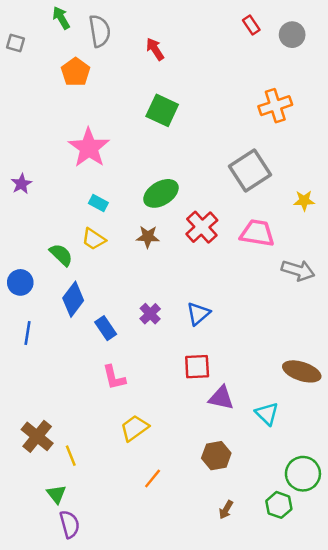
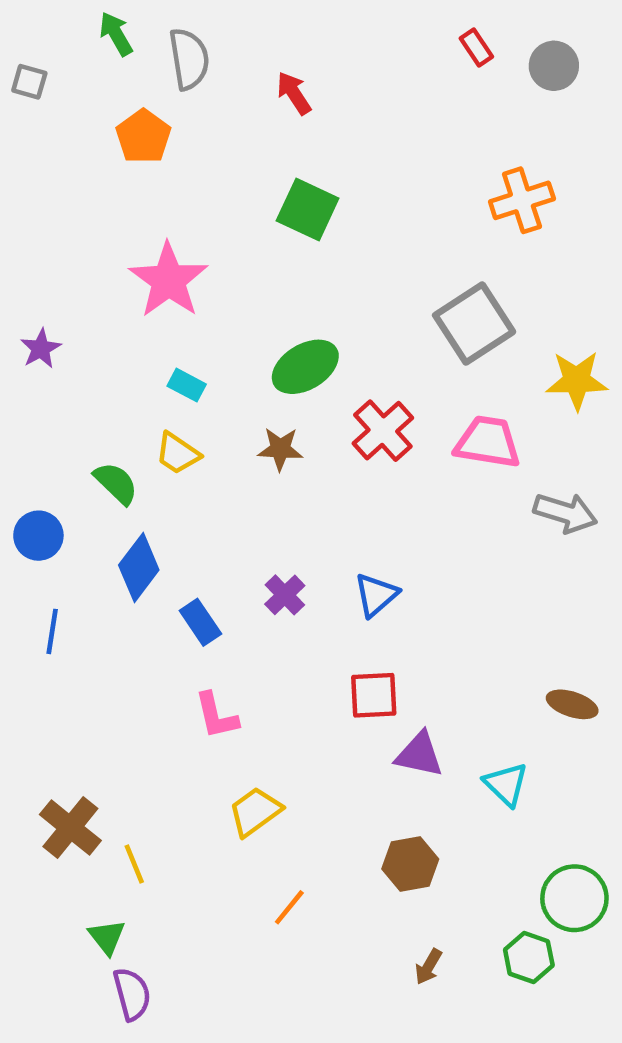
yellow star: (304, 201) -> (577, 381), size x1.5
brown ellipse: (302, 371) -> (572, 704), size x0.7

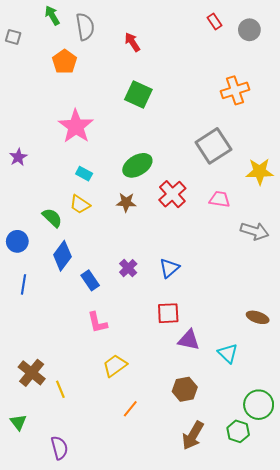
pink trapezoid: (488, 442) -> (220, 199), size x0.7
green triangle: (107, 937) -> (18, 422), moved
brown arrow: (428, 967) -> (193, 435), size x1.8

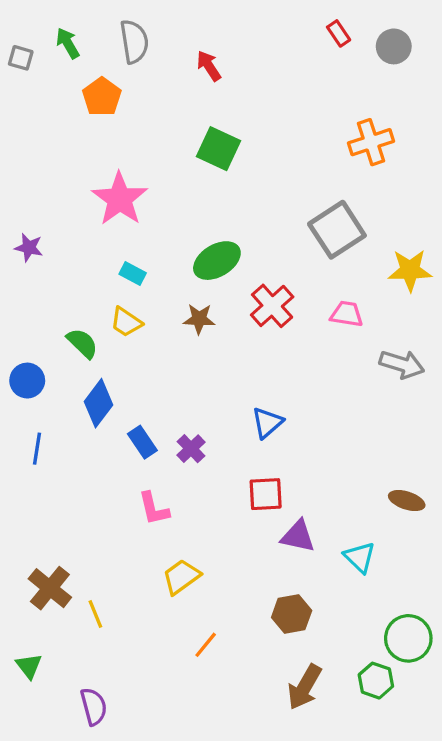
green arrow: (52, 15) -> (68, 43), moved
purple star: (18, 157) -> (29, 248), turned -30
purple cross: (128, 268) -> (191, 449), moved

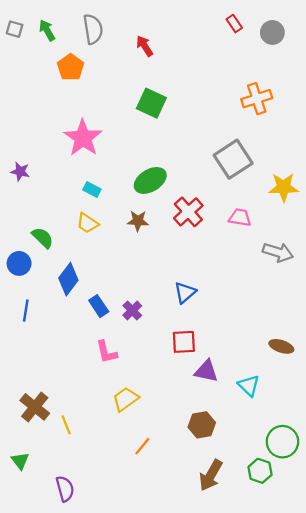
gray square: (21, 58) -> (15, 29), moved
green semicircle: (82, 343) -> (43, 238), moved

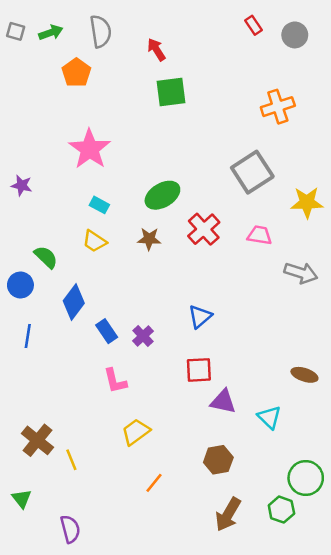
green arrow: (47, 30) -> (51, 33), turned 100
green square: (151, 103) -> (171, 92), moved, turned -32

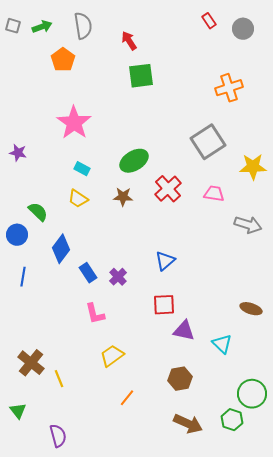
brown arrow: (228, 514) -> (188, 424), turned -96

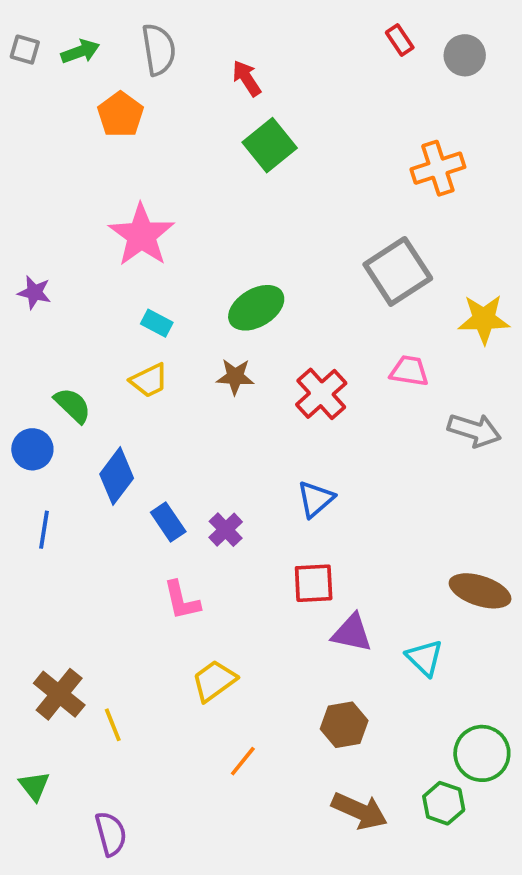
green square: (141, 76) -> (270, 145), turned -32
red cross: (168, 189) -> (321, 394), moved
yellow trapezoid: (78, 199) -> (149, 380), turned -60
brown ellipse: (251, 309) -> (480, 591), size x1.4

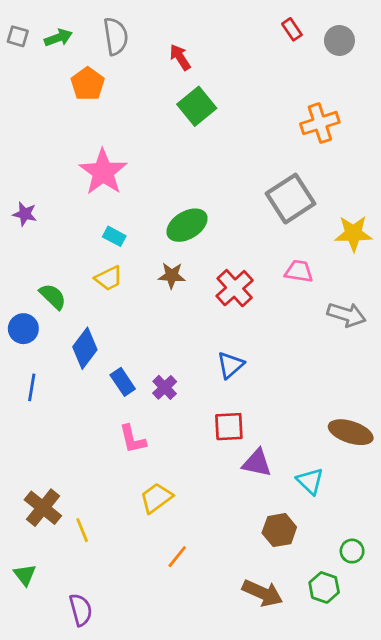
brown hexagon: (344, 725) -> (279, 530), moved
green circle: (482, 753) -> (352, 551), size x0.6

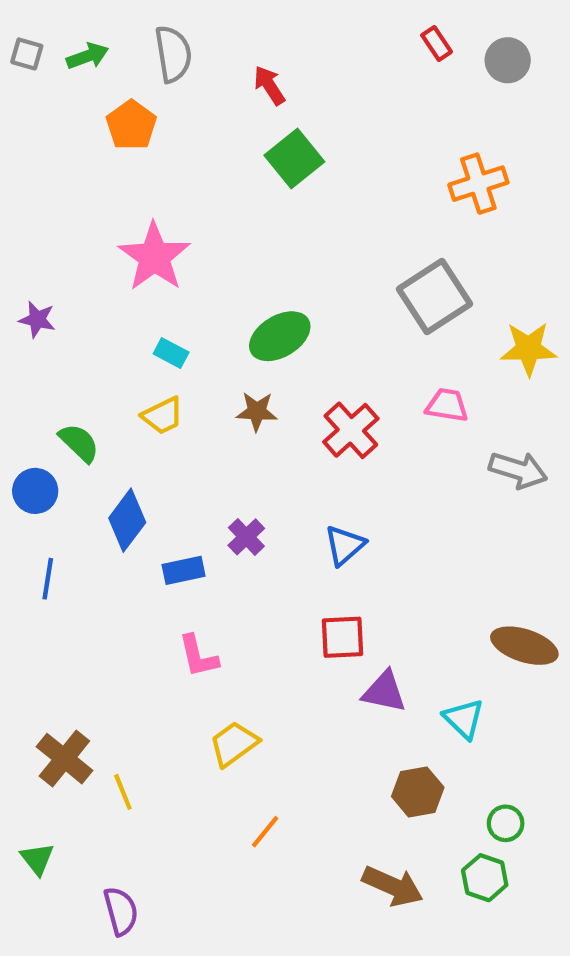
blue rectangle: (123, 382) -> (184, 570), turned -68
purple cross: (165, 387) -> (246, 537), moved
green circle: (352, 551) -> (506, 823), moved

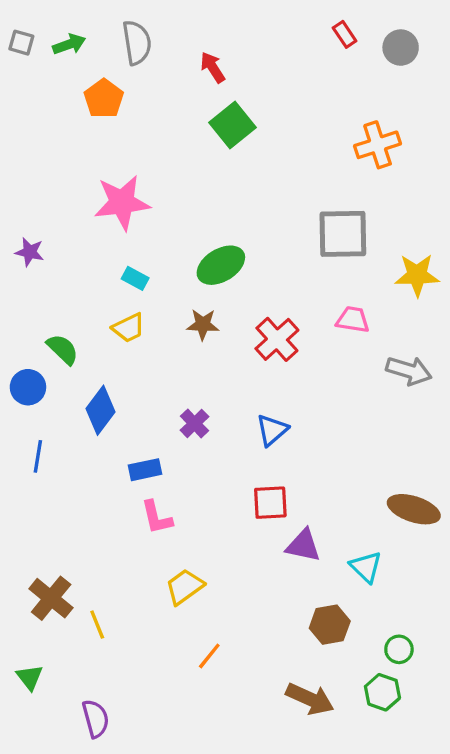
pink star: (154, 257) -> (122, 203), turned 30
gray square: (434, 296) -> (343, 234), turned 32
blue rectangle: (184, 570) -> (145, 470), moved

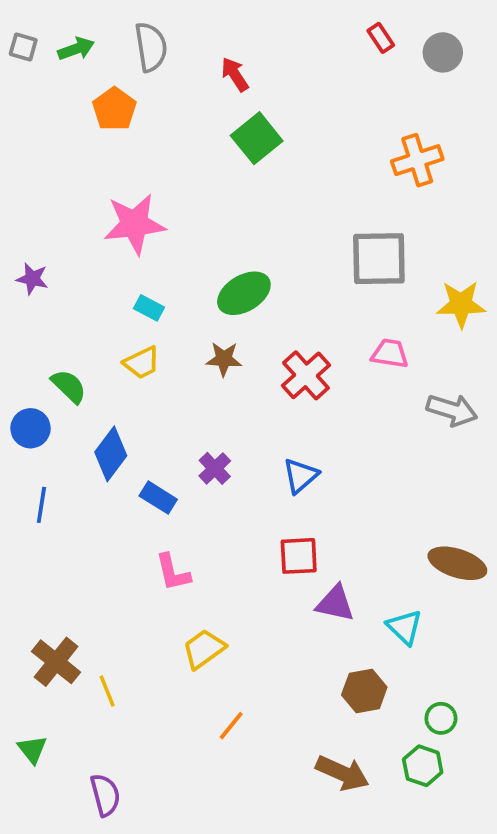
blue rectangle: (145, 470) -> (158, 498), moved, turned 44

